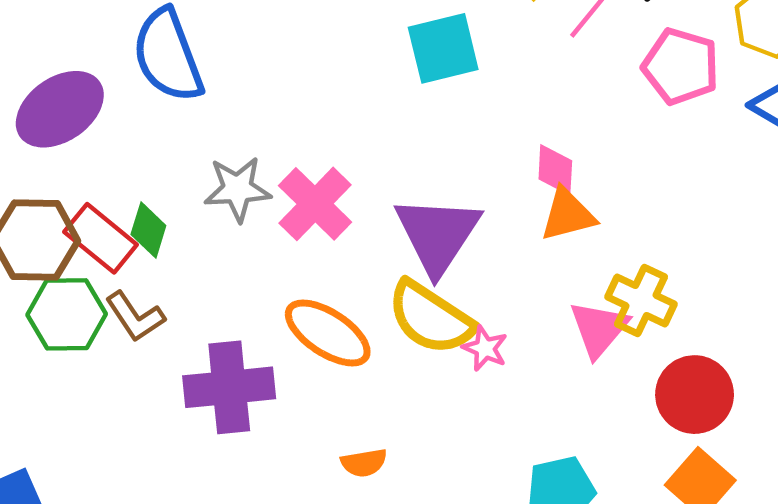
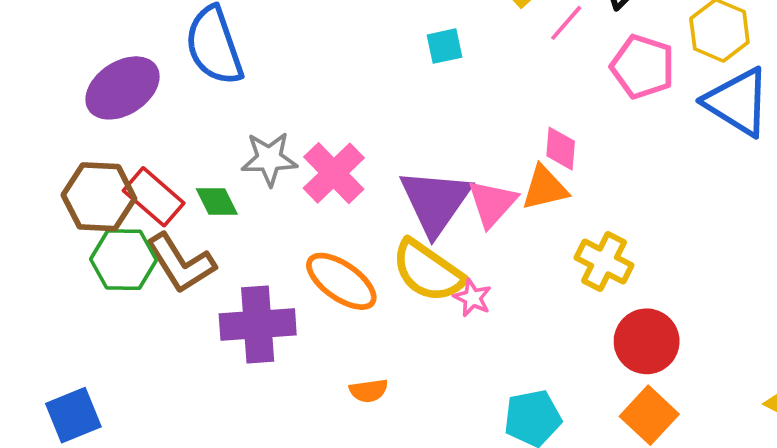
cyan square: (443, 48) -> (445, 46), size x0.6
pink diamond: (555, 170) -> (561, 149), moved
green diamond: (148, 230) -> (217, 201), moved, turned -45
brown L-shape: (135, 317) -> (181, 263), size x1.4
pink triangle: (599, 329) -> (492, 203), moved

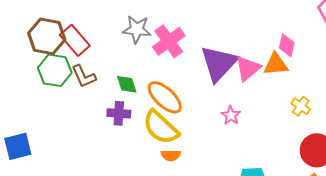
green diamond: (217, 201) -> (127, 84), moved
yellow cross: (604, 262) -> (301, 106), size x0.7
brown L-shape: (181, 263) -> (84, 76), size x0.7
yellow semicircle: (428, 271) -> (161, 127), moved
purple cross: (258, 324) -> (119, 113), size x0.6

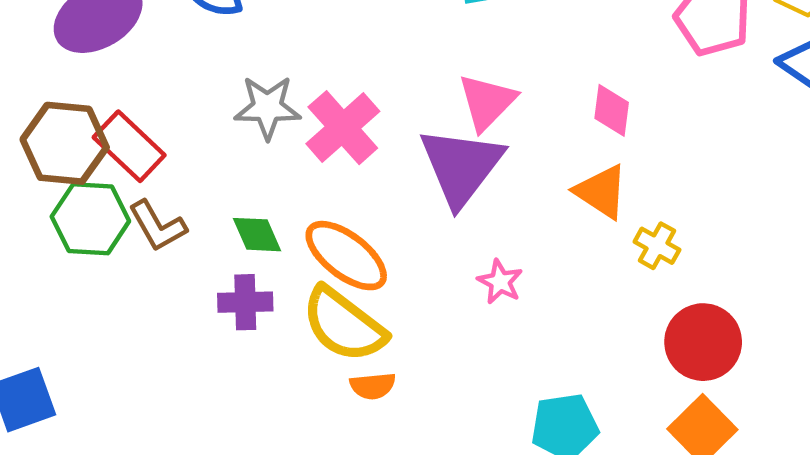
orange triangle: (276, 64) -> (601, 192), moved, turned 44
pink triangle: (248, 68) -> (487, 102), moved

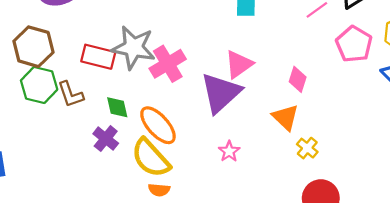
gray star: (267, 107) -> (133, 48), size x1.4
red rectangle: (129, 146) -> (98, 57), moved, turned -40
purple cross: (245, 302) -> (106, 139), turned 30

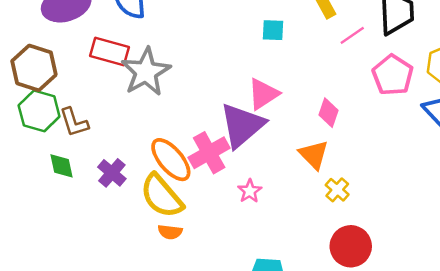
gray star: (133, 48) -> (146, 72), turned 30
red rectangle: (98, 57) -> (109, 51), moved
pink cross: (168, 64) -> (209, 153), moved
green diamond: (117, 107) -> (62, 166), moved

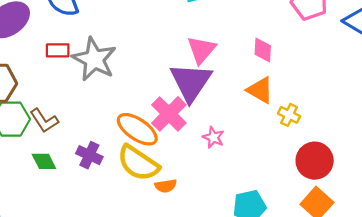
red rectangle: (109, 51) -> (58, 50), size x0.7
orange semicircle: (170, 232) -> (166, 186), moved

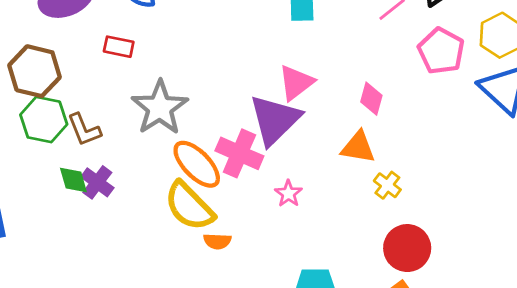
gray star: (94, 59) -> (160, 108), moved
orange triangle: (260, 90) -> (358, 147), turned -32
pink cross: (169, 114) -> (239, 153), turned -33
purple cross: (89, 155) -> (97, 182), moved

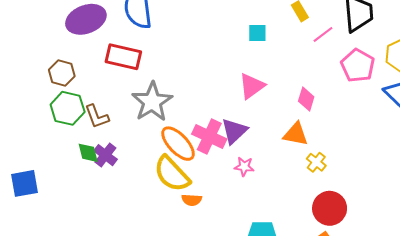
red rectangle: (119, 47) -> (123, 57), size x1.6
brown hexagon: (35, 71) -> (62, 73), size x0.7
purple triangle: (275, 120) -> (234, 131), moved, size x0.7
pink star: (288, 194) -> (244, 167), turned -30

